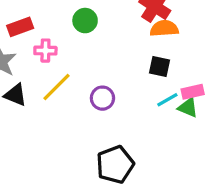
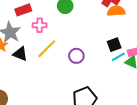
black square: (159, 66) -> (114, 45), moved, turned -32

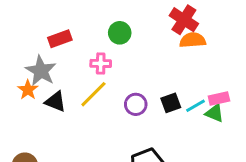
pink cross: (40, 25) -> (101, 63), moved
black square: (114, 45) -> (171, 103), moved

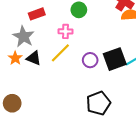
orange star: (28, 90) -> (15, 58), moved
black square: (171, 103) -> (115, 59), size x1.6

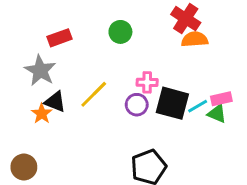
pink cross: (66, 31) -> (147, 82), moved
orange star: (15, 58) -> (42, 114), moved
black square: (115, 59) -> (172, 103), turned 35

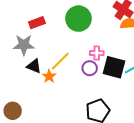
green circle: (120, 32) -> (79, 19), size x1.6
gray star: (40, 71) -> (24, 45), turned -30
orange star: (42, 114) -> (49, 76), moved

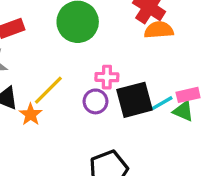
black square: (114, 67) -> (134, 100), turned -30

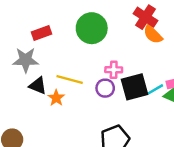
orange semicircle: (159, 30) -> (153, 34), turned -130
yellow line: (48, 90) -> (70, 80), turned 60

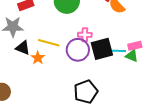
purple circle: (105, 88) -> (78, 50), size x1.5
cyan line: (155, 89) -> (119, 51), turned 32

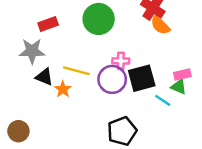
cyan line: (119, 51) -> (163, 100), moved, turned 32

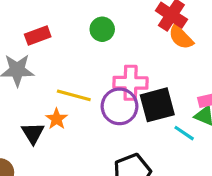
green circle: (99, 19) -> (102, 29), size x0.6
pink cross: (121, 61) -> (131, 83), size x1.5
black triangle: (44, 77) -> (33, 133), moved, turned 36

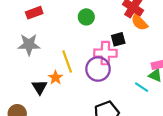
red rectangle: (38, 36) -> (34, 13), moved
yellow line: (74, 95) -> (67, 62), turned 55
black square: (157, 105) -> (118, 39), moved, size x0.6

